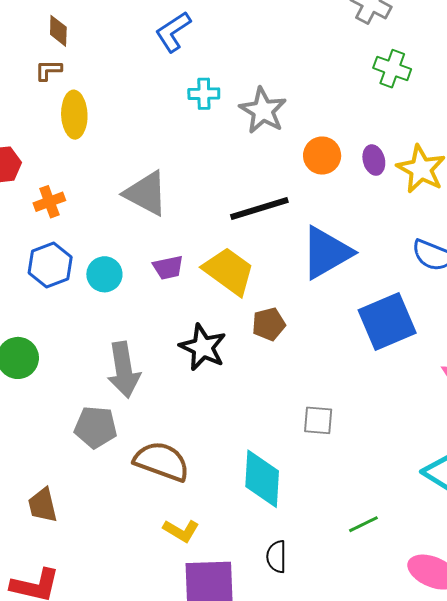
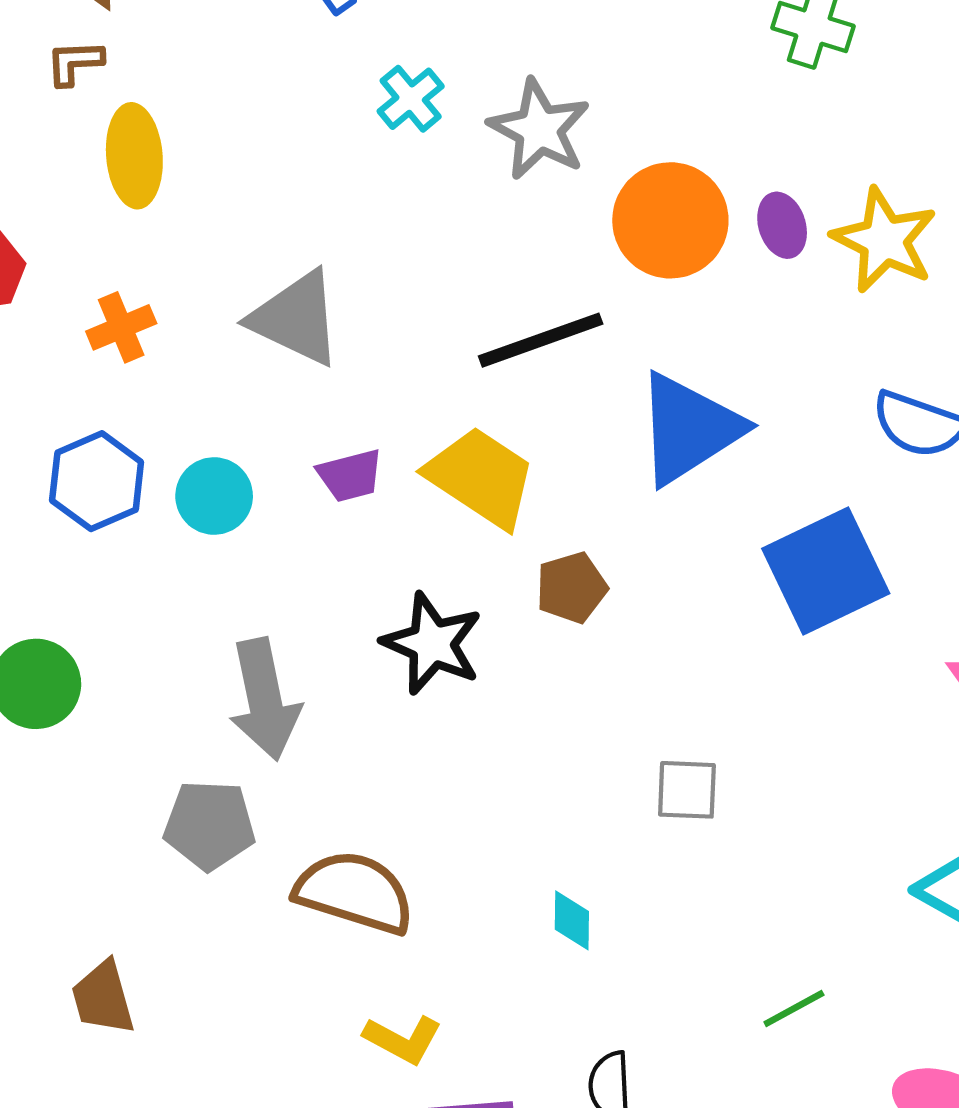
cyan cross: (204, 94) -> (411, 99), turned -36
orange circle: (322, 156) -> (670, 220), size x1.4
orange cross: (49, 202) -> (121, 327), moved
cyan diamond: (262, 479) -> (572, 920), size x0.5

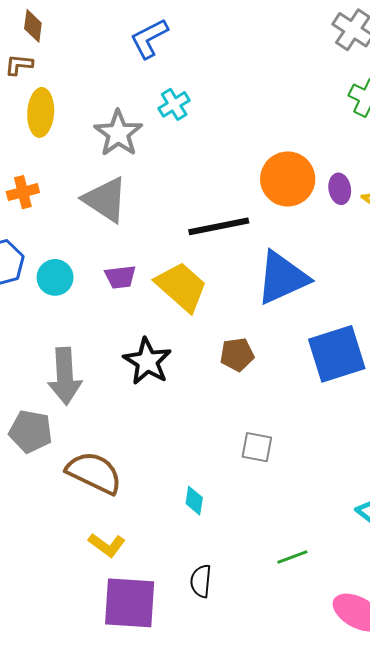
gray star: (539, 129) -> (118, 133), moved
brown pentagon: (572, 588) -> (237, 355), moved

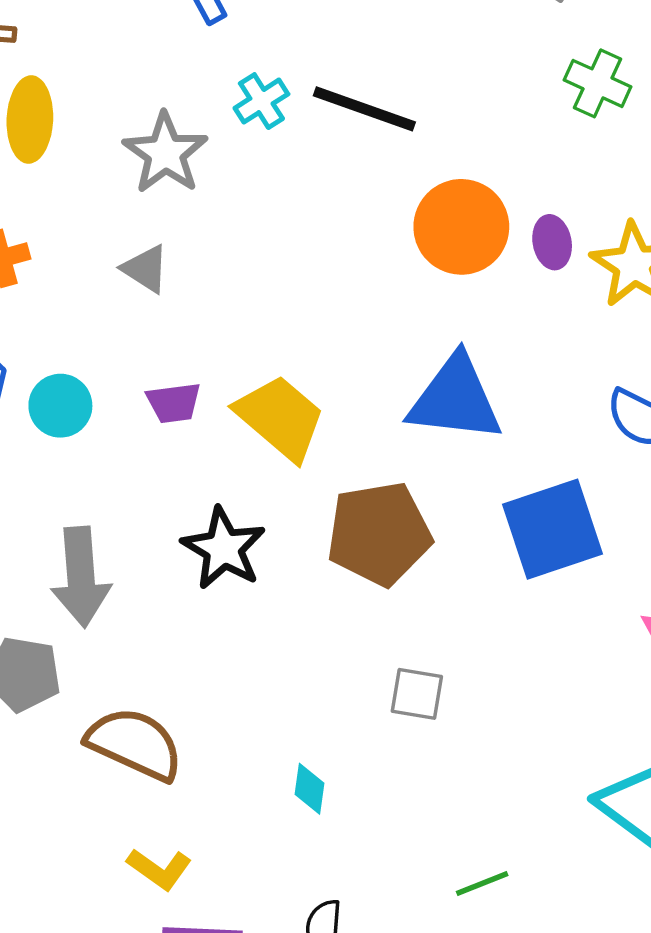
gray triangle: (105, 200) -> (145, 269), size x0.6
black line: (219, 226) -> (364, 109), moved, turned 32
blue triangle: (282, 278) -> (455, 399), turned 32
brown pentagon: (237, 355) -> (379, 534), size x1.8

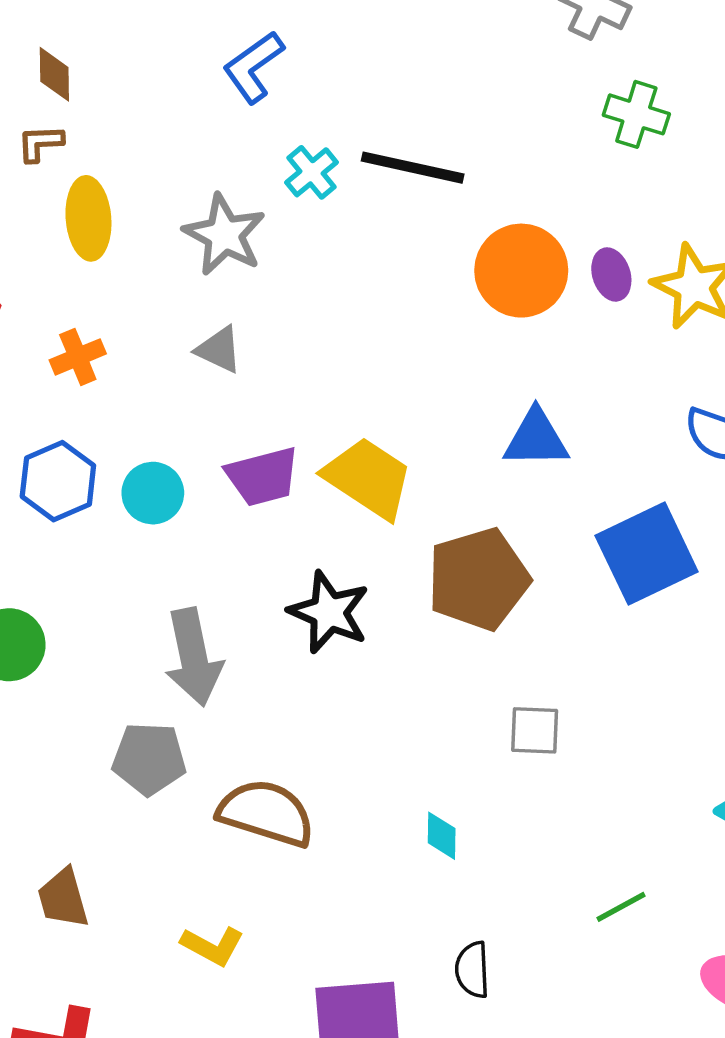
blue triangle: (455, 399) -> (536, 439), size x0.7
purple trapezoid: (174, 403) -> (263, 476), size x1.4
yellow L-shape: (159, 869) -> (213, 946), moved

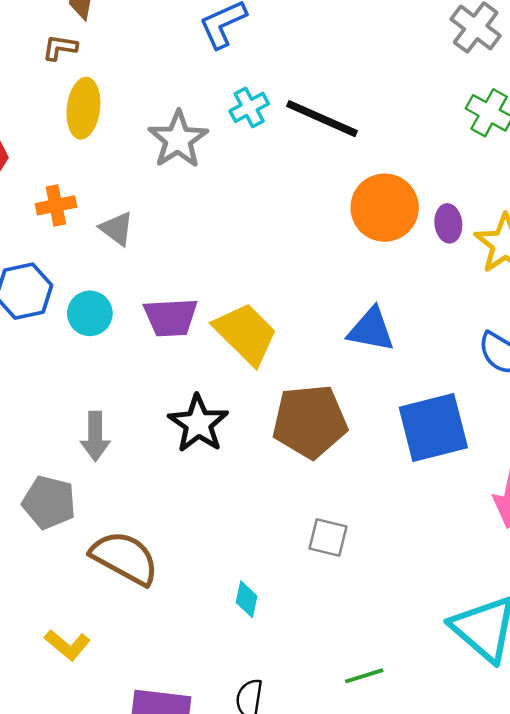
gray triangle: (219, 350) -> (117, 229), moved
gray arrow: (193, 657) -> (95, 436), size x0.7

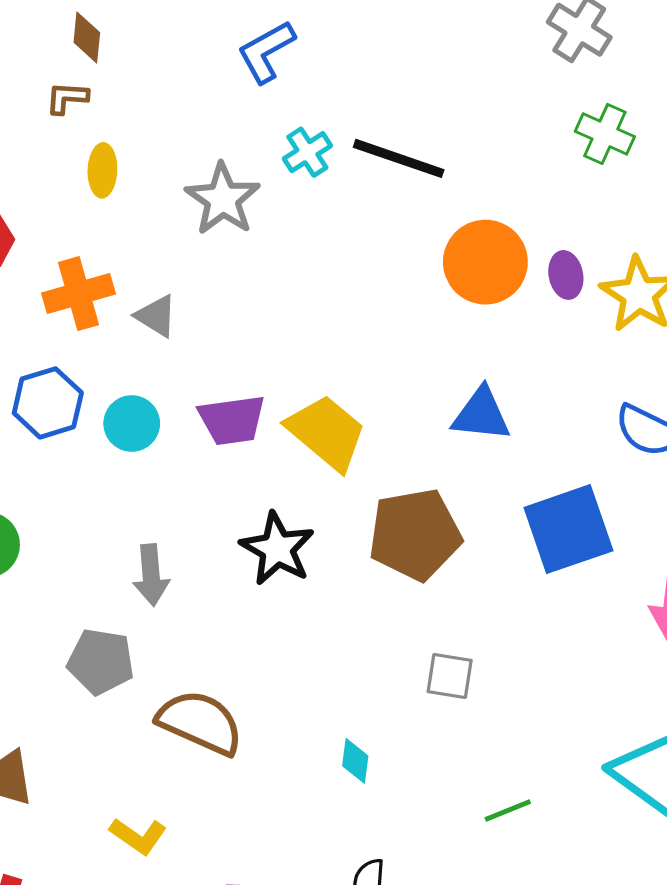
yellow ellipse: (83, 108) -> (102, 170), size x0.7
orange cross: (56, 205) -> (79, 294), size x1.4
green line: (364, 676) -> (508, 811), moved

